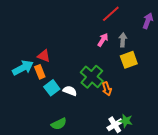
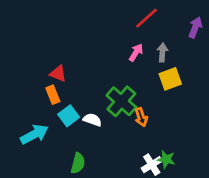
cyan arrow: (23, 68) -> (34, 134), moved
green semicircle: (59, 124) -> (78, 163), turned -49

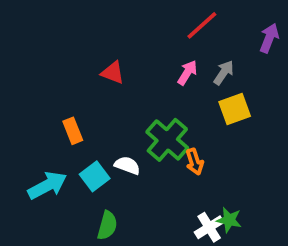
gray arrow: (162, 52) -> (224, 73), turned 30
red triangle: (58, 74) -> (113, 73), moved
cyan square: (69, 116) -> (95, 176), moved

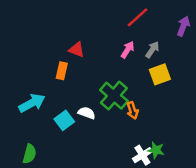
orange rectangle: (73, 131) -> (62, 71), moved, turned 35
cyan arrow: (47, 185) -> (32, 103), moved
green semicircle: (107, 225) -> (30, 154), moved

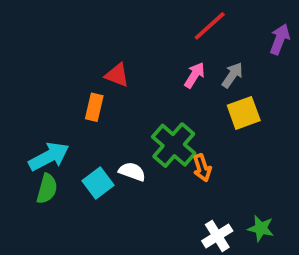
green star: (156, 150) -> (261, 228), moved
green semicircle: (30, 154) -> (47, 189), moved

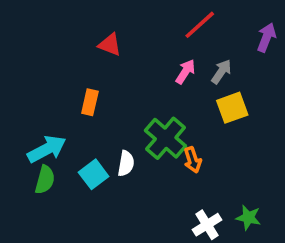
red triangle: (117, 75) -> (110, 45), moved
white semicircle: (132, 172) -> (126, 163), turned 80

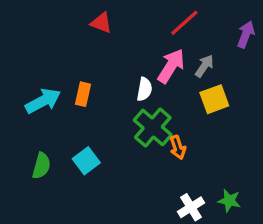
red triangle: (110, 45) -> (101, 23), moved
pink arrow: (185, 72) -> (171, 66), size x1.5
cyan arrow: (47, 149) -> (43, 101), moved
white semicircle: (126, 163) -> (144, 89), moved

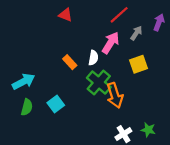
gray arrow: (204, 66) -> (136, 33), moved
orange rectangle: (83, 94) -> (70, 62), moved, turned -56
cyan arrow: (43, 101) -> (24, 81), moved
orange arrow: (178, 147) -> (115, 95), size x1.6

